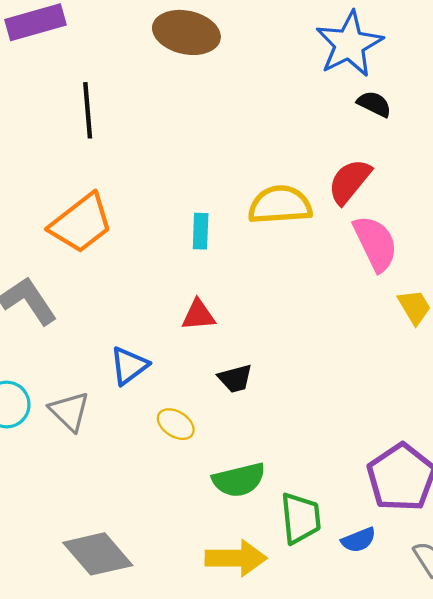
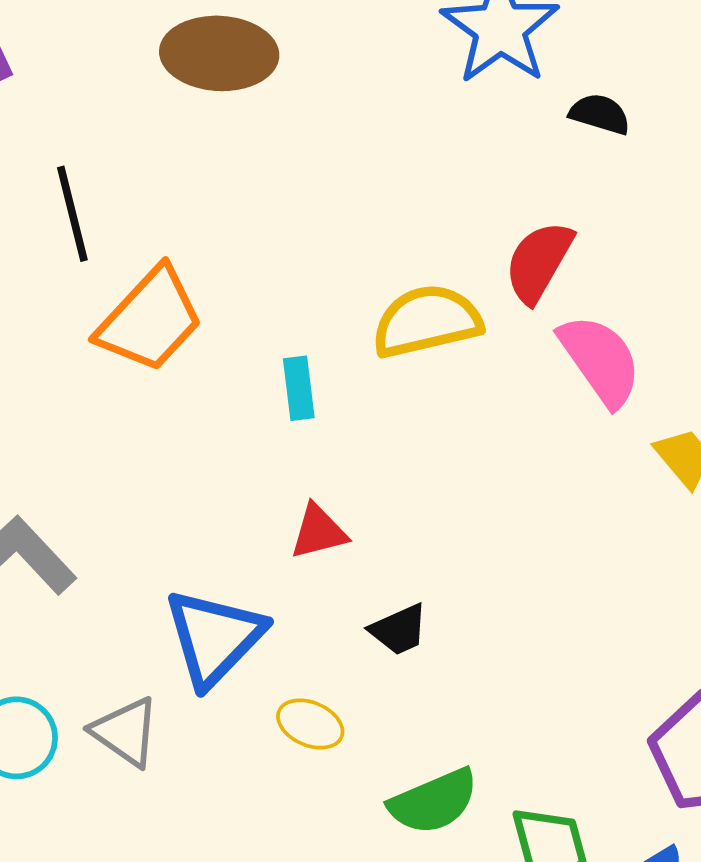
black semicircle: (374, 104) -> (600, 114), moved
orange trapezoid: (81, 223) -> (150, 320), moved
blue triangle: (129, 366) -> (214, 637), size x1.5

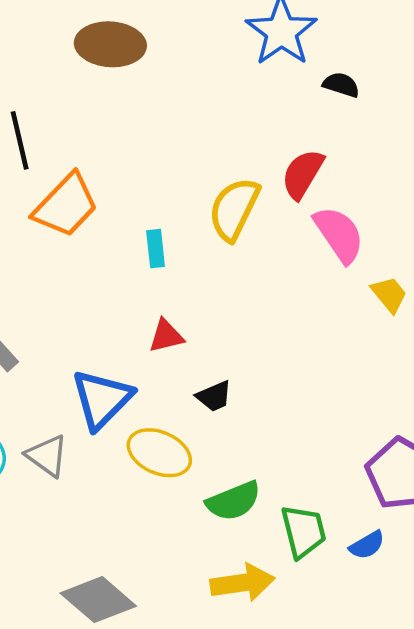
yellow semicircle: (427, 321) -> (234, 209), turned -52
yellow ellipse: (310, 724) -> (159, 453), size x1.6

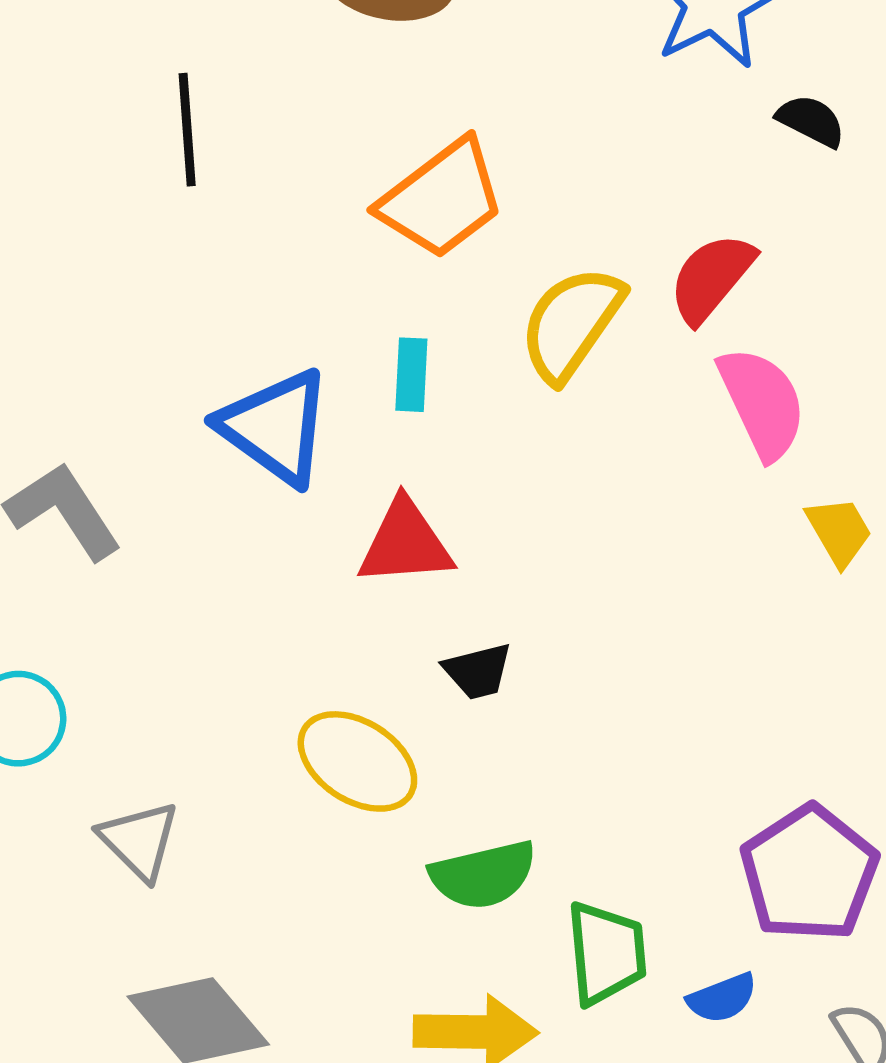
orange trapezoid: (66, 205) -> (442, 199), moved
red triangle: (166, 336) -> (405, 543), size x1.4
blue triangle: (102, 399) -> (275, 427), moved, turned -48
gray triangle: (47, 456) -> (139, 840), moved

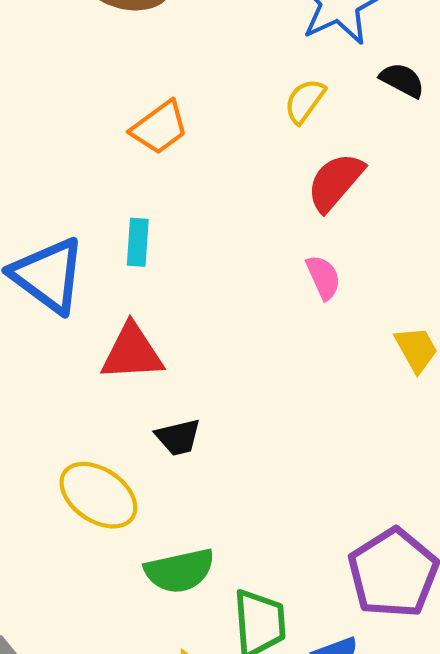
orange trapezoid: (442, 199) -> (159, 128), size x0.7
yellow semicircle: (571, 323) -> (305, 101), moved, size x0.6
pink semicircle: (762, 403) -> (323, 277), moved, size x0.6

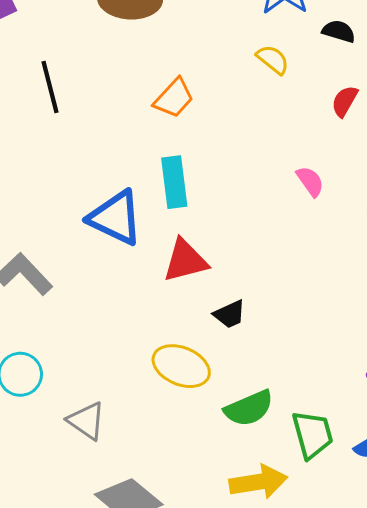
yellow semicircle: (305, 101) -> (273, 59), turned 104
red semicircle: (335, 182) -> (345, 101), moved, size x0.7
cyan rectangle: (138, 242) -> (174, 182), size x1.5

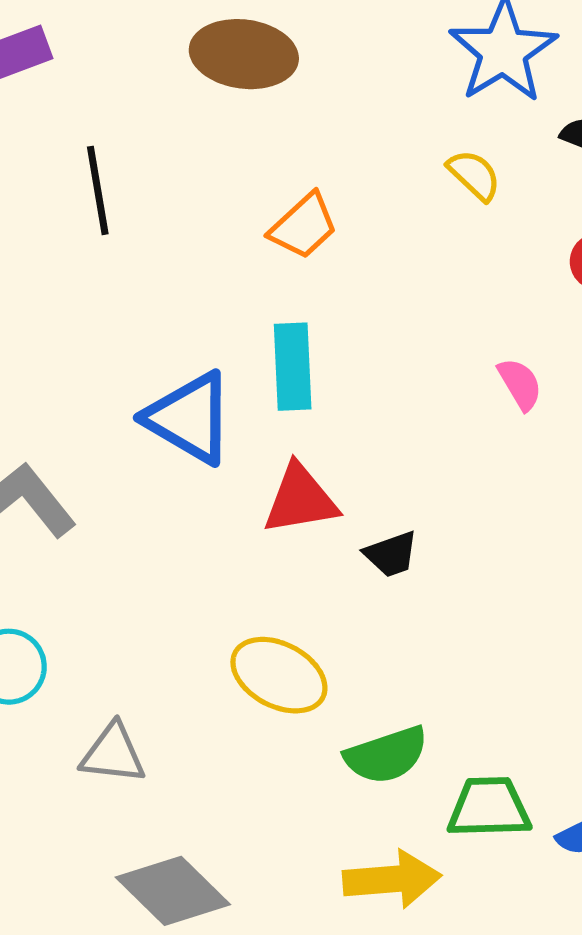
black trapezoid: (230, 314) -> (391, 554), moved
gray triangle: (86, 421) -> (113, 754), turned -33
green trapezoid: (312, 434) -> (489, 807), turned -81

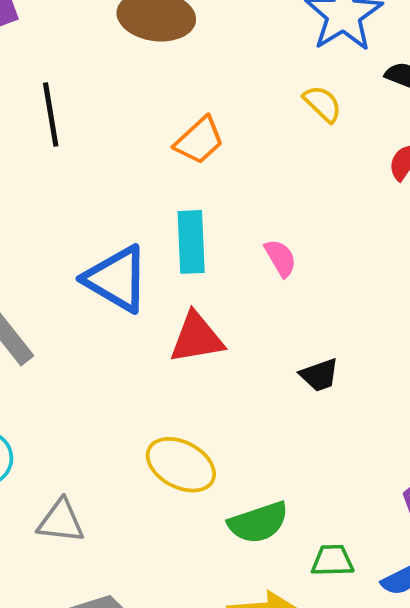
pink semicircle: (520, 384) -> (281, 258), moved
black trapezoid: (391, 554) -> (319, 375), moved
green trapezoid: (489, 807) -> (332, 560), size x0.7

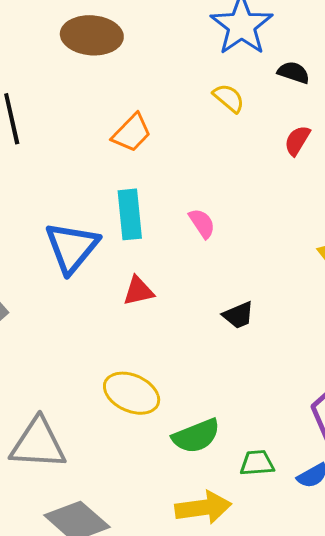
blue triangle: (117, 279) -> (72, 247), turned 42
red triangle: (197, 338) -> (138, 291), size x0.7
gray triangle: (61, 521) -> (38, 444), size x1.5

